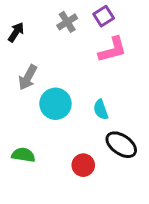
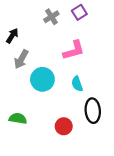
black arrow: (16, 32) -> (12, 36), moved
pink L-shape: (112, 50) -> (74, 50), moved
black ellipse: (121, 145) -> (93, 111), turned 50

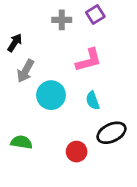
gray cross: (51, 17) -> (62, 20), turned 32
black ellipse: (93, 111) -> (111, 133), turned 70

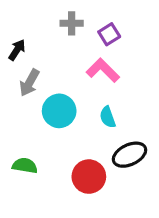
purple square: (95, 14) -> (109, 34), moved
pink L-shape: (89, 60) -> (103, 70), turned -120
red circle: (77, 152) -> (89, 177), size x1.4

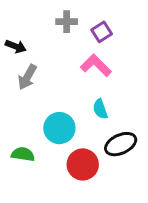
black arrow: (17, 50) -> (16, 46), turned 78
cyan circle: (59, 111) -> (59, 128), moved

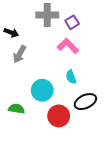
gray cross: (67, 22) -> (47, 15), size x1.5

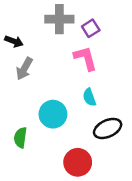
pink L-shape: (68, 46) -> (85, 58), turned 30
green semicircle: (16, 109) -> (20, 138), turned -91
red circle: (59, 116) -> (78, 162), moved

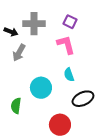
gray cross: (59, 19) -> (34, 24), moved
purple square: (91, 28) -> (70, 22), turned -32

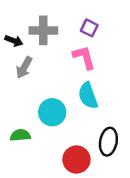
cyan semicircle: (69, 75) -> (88, 96), size x1.5
black ellipse: (83, 99) -> (108, 142), moved, turned -55
green semicircle: (16, 106) -> (20, 135), turned 77

